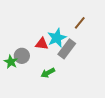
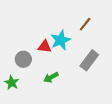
gray rectangle: (67, 49) -> (89, 60), moved
green star: (11, 62) -> (12, 83), moved

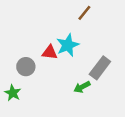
brown line: (85, 24) -> (84, 13), moved
green arrow: (51, 77) -> (82, 87), moved

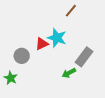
cyan star: (68, 45) -> (57, 38), turned -30
red triangle: (50, 52) -> (42, 44), turned -32

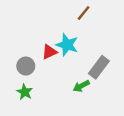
green star: (11, 78) -> (25, 92), moved

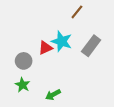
gray rectangle: (99, 67) -> (91, 46), moved
green arrow: (81, 86) -> (53, 95), moved

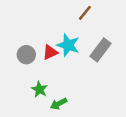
gray circle: (24, 61) -> (26, 55), moved
green star: (22, 85) -> (39, 89), moved

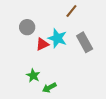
gray rectangle: (100, 50) -> (85, 42), turned -66
gray circle: (26, 55) -> (27, 27), moved

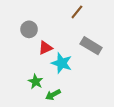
cyan star: (57, 38) -> (62, 63), moved
gray rectangle: (85, 42) -> (91, 46), turned -30

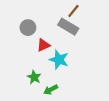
gray rectangle: (91, 46) -> (68, 27), moved

